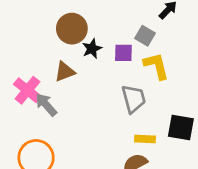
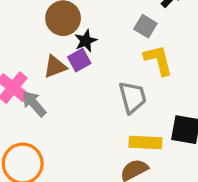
purple square: (123, 53) -> (79, 60), moved, turned -30
yellow rectangle: (145, 139) -> (145, 142), size x1.4

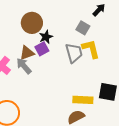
gray trapezoid: (133, 97) -> (74, 53), moved
gray arrow: (34, 104) -> (24, 66), moved

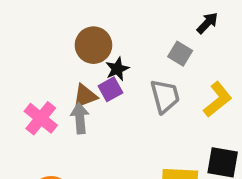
yellow L-shape: (91, 49) -> (218, 99), moved, turned 65
gray arrow: (24, 66) -> (80, 118), turned 36

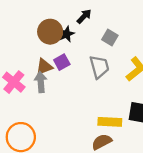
black arrow: (207, 23) -> (84, 16), moved
black star: (117, 69) -> (66, 34), moved

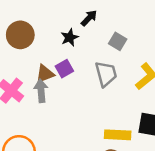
brown circle: (50, 32) -> (20, 35), moved

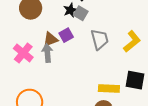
gray square: (118, 41) -> (81, 13), moved

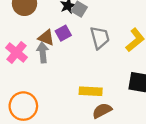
brown triangle: (50, 39) -> (46, 38), turned 42
yellow rectangle: (109, 88) -> (91, 91), moved

